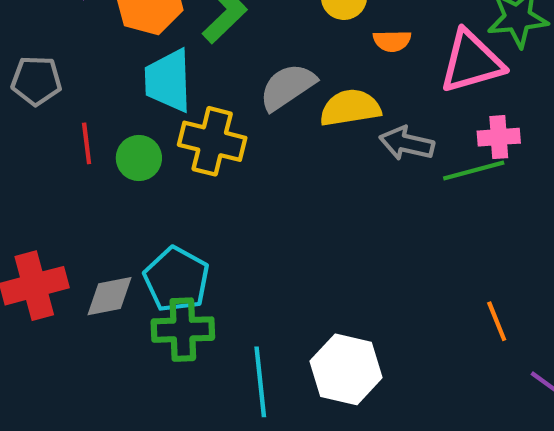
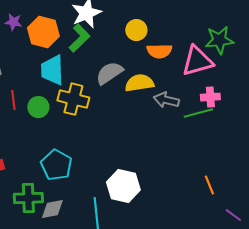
orange semicircle: (392, 41) -> (159, 51), size x1.4
gray diamond: (110, 296) -> (52, 209), moved
green cross: (183, 330) -> (28, 198), moved
white hexagon: (346, 369) -> (123, 186), moved

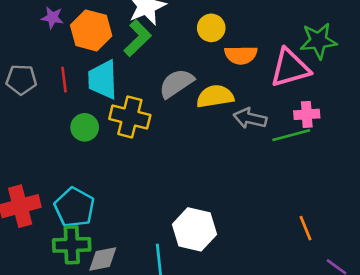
red line: (13, 100) -> (64, 80), moved
cyan pentagon: (56, 165) -> (74, 207), moved

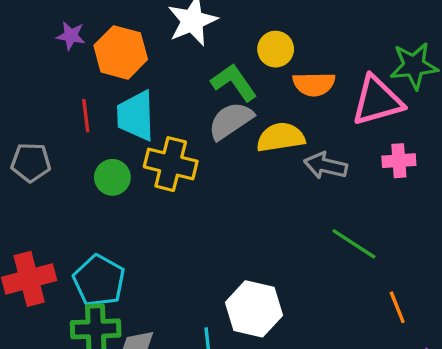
green L-shape: (138, 38) -> (234, 82), moved, turned -81
gray pentagon: (21, 80) -> (31, 162), moved
green line: (291, 135) -> (354, 244), moved, turned 48

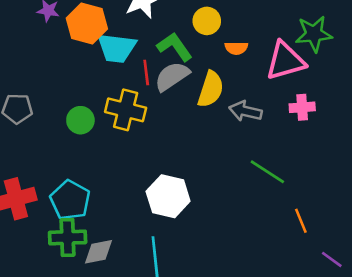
orange semicircle: (314, 84) -> (236, 48), size x0.7
red line: (86, 116) -> (146, 72), moved
cyan trapezoid: (136, 116) -> (117, 48), moved, turned -81
yellow semicircle: (281, 137) -> (211, 89), turned 117
white hexagon: (254, 309) -> (168, 196), moved

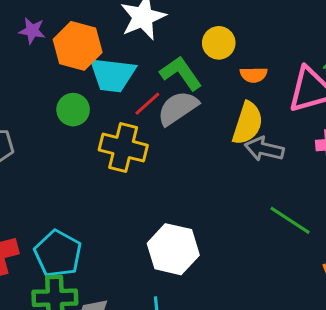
red line: (146, 72) -> (147, 104), turned 55
yellow semicircle: (211, 89) -> (248, 123), moved
green circle: (80, 120) -> (73, 110), moved

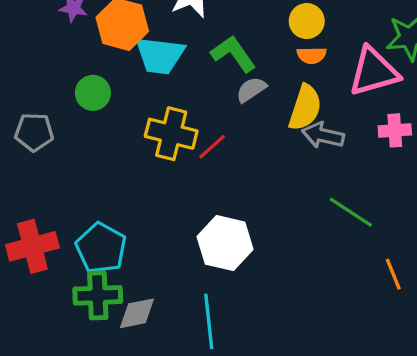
yellow circle: (219, 43) -> (307, 21), moved
red line: (147, 104) -> (212, 147), moved
gray semicircle: (178, 108) -> (251, 90), moved, size x0.7
green circle: (73, 110) -> (93, 93), moved

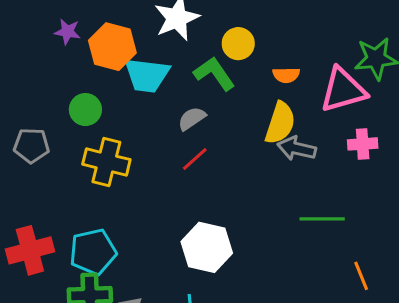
yellow circle: (307, 21) -> (238, 44), moved
gray semicircle: (251, 90) -> (192, 119), moved
yellow cross: (171, 134) -> (106, 162), moved
green line: (351, 212) -> (322, 219), turned -33
cyan pentagon: (101, 248) -> (93, 252), turned 30

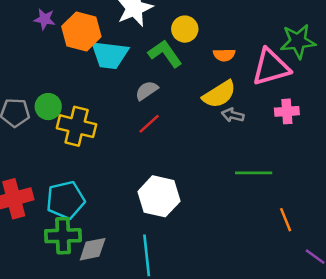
green circle: (85, 110) -> (48, 107), moved
yellow semicircle: (280, 123) -> (219, 94), turned 40
gray arrow: (297, 148) -> (233, 115), size x0.7

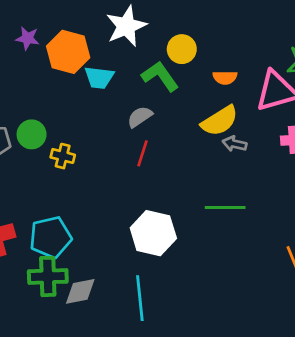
cyan trapezoid: (110, 55) -> (99, 78), size x0.7
red line: (149, 124) -> (143, 153), turned -30
yellow cross: (77, 126) -> (63, 156), size x0.6
green line: (254, 173) -> (225, 207), moved

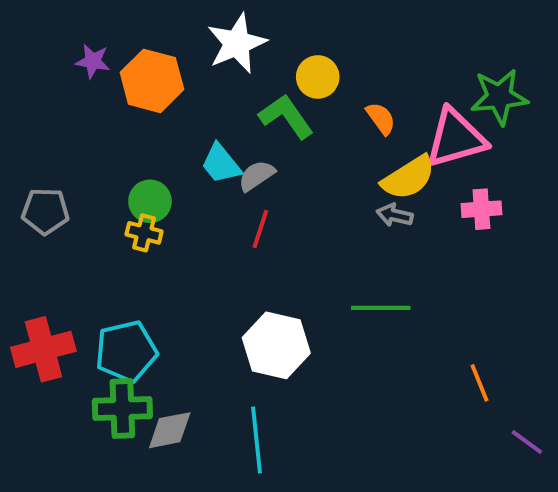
cyan trapezoid: (99, 78) -> (221, 164), moved, turned 44
orange semicircle: (225, 78) -> (381, 118), turned -125
yellow semicircle: (220, 121) -> (408, 178), moved
green circle: (32, 134) -> (150, 201), moved

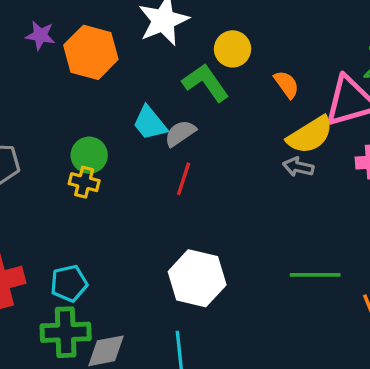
green line: (381, 308) -> (315, 275), moved
cyan pentagon: (126, 351) -> (69, 283), size x0.7

